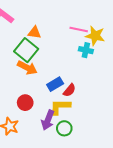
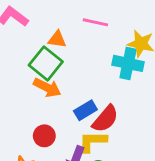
pink line: (79, 30) -> (95, 22), moved
cyan cross: (86, 50) -> (128, 63), size x1.5
red semicircle: (69, 90) -> (105, 119), size x1.5

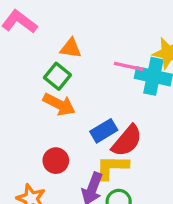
pink line: (95, 22) -> (129, 66), moved
green square: (46, 63) -> (57, 76), size x0.7

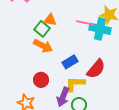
orange triangle: (71, 48) -> (50, 20), moved
red semicircle: (127, 141) -> (96, 69), moved

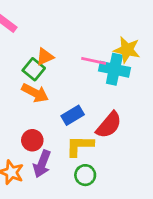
orange triangle: (50, 20) -> (45, 57), turned -32
purple arrow: (63, 97) -> (42, 164), moved

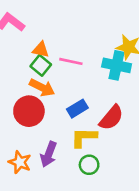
orange triangle: (45, 57) -> (41, 50), moved, turned 36
pink line: (94, 61) -> (71, 61), moved
red circle: (32, 140) -> (29, 111), moved, size x1.5

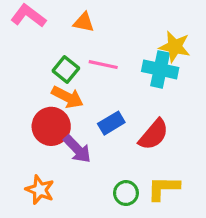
orange triangle: (41, 50) -> (84, 22), moved
yellow L-shape: (84, 137) -> (163, 188), moved
purple arrow: (49, 154) -> (77, 149), moved, turned -65

